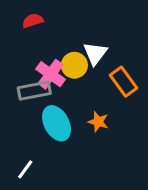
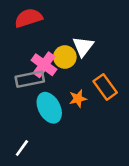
red semicircle: (33, 21) -> (28, 18), size x1.5
orange rectangle: (124, 82) -> (105, 87), moved
orange star: (98, 122) -> (78, 99), moved, turned -30

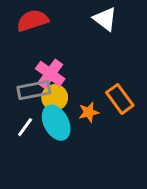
white triangle: (83, 47) -> (105, 19), moved, turned -30
yellow circle: (65, 57) -> (55, 97), moved
white line: (22, 148) -> (25, 127), moved

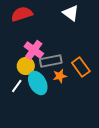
gray rectangle: (34, 90) -> (51, 61), moved
yellow circle: (55, 97) -> (26, 66), moved

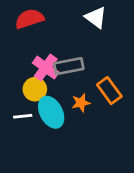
gray rectangle: (51, 61) -> (69, 66), moved
white line: (17, 86) -> (23, 116), turned 48

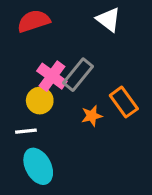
gray rectangle: (69, 66) -> (78, 75), turned -40
cyan ellipse: (51, 112) -> (38, 166), moved

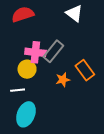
pink cross: (52, 76) -> (35, 52), turned -30
cyan ellipse: (38, 166) -> (26, 114), turned 50

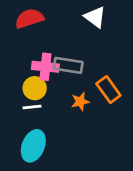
gray rectangle: (53, 51) -> (68, 65), turned 60
white line: (18, 90) -> (32, 107), moved

